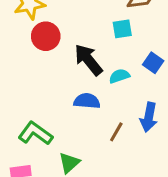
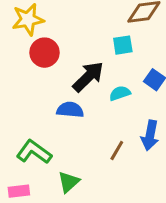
black arrow: (88, 60) -> (88, 77), turned 84
blue semicircle: (87, 101) -> (70, 110), moved

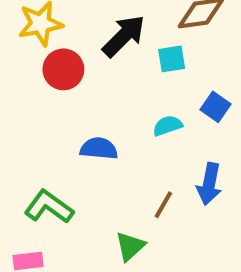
black arrow: (88, 77) -> (124, 36), moved
green triangle: (69, 182) -> (130, 246), moved

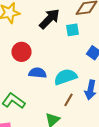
red circle: (63, 69) -> (21, 52), moved
cyan semicircle: (168, 126) -> (65, 77), moved, size x1.6

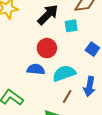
red circle: (21, 52) -> (47, 48), moved

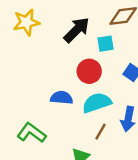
red circle: (47, 48) -> (89, 71), moved

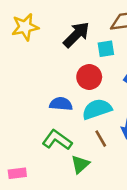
brown line: (101, 132) -> (101, 139), turned -60
green L-shape: (31, 133) -> (57, 140), moved

